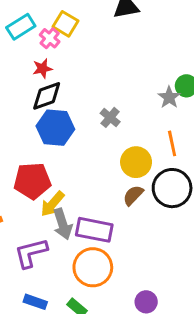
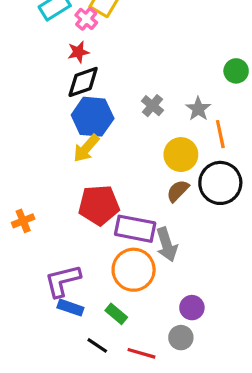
gray star: (169, 97) -> (198, 109), moved
red pentagon: (32, 181) -> (99, 205), moved
yellow arrow: (52, 204) -> (86, 148), moved
gray arrow: (63, 224) -> (167, 244), moved
purple L-shape: (31, 253) -> (63, 281), moved

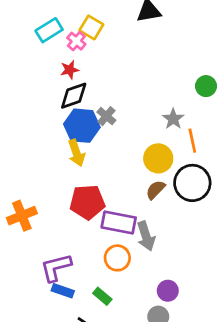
gray cross: (152, 106) -> (106, 116), moved
yellow arrow: (86, 148) -> (76, 153), turned -60
orange cross: (23, 221) -> (22, 216), size x1.5
orange circle: (134, 270) -> (117, 258), size x0.7

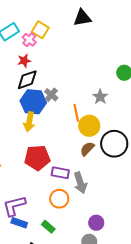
orange line: (192, 141) -> (76, 113), moved
yellow arrow: (76, 153) -> (29, 122), turned 30
purple rectangle: (119, 223) -> (60, 173), size x0.7

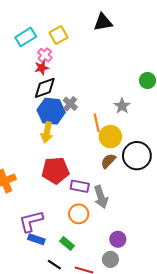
yellow square: (40, 30) -> (59, 35), turned 30
pink cross: (29, 40) -> (45, 55), moved

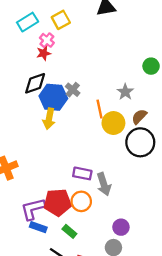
black diamond: (45, 88) -> (35, 83), moved
brown semicircle: (108, 161) -> (139, 117), moved
red pentagon: (55, 170) -> (58, 202), moved

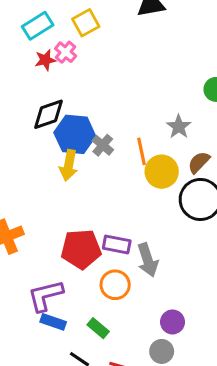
red star: (44, 53) -> (45, 60), moved
gray cross: (73, 90) -> (103, 145), moved
red pentagon: (58, 202) -> (81, 249), moved

